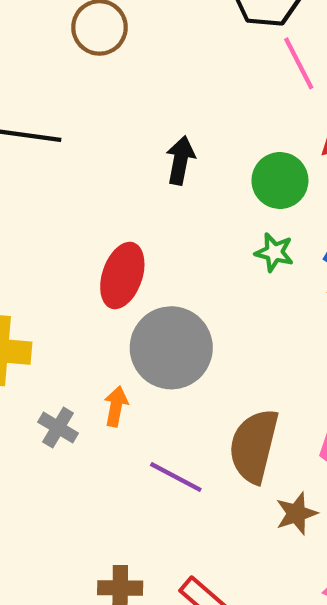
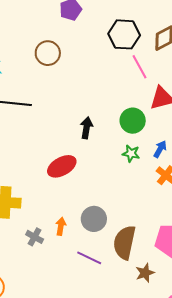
black arrow: (180, 160) -> (86, 128), moved
red ellipse: (122, 276) -> (62, 166), turned 44
gray circle: (171, 348) -> (94, 219), moved, size x0.7

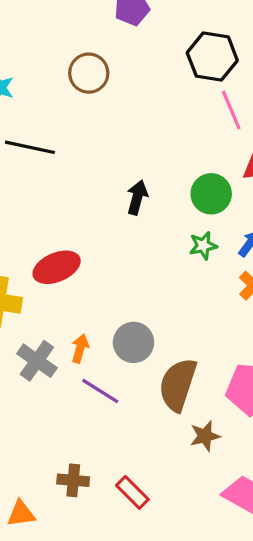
green star: (131, 154) -> (203, 246), turned -30
red ellipse: (62, 166) -> (57, 267), moved
gray cross: (35, 237) -> (37, 361), size x1.4
purple line: (89, 258) -> (100, 391), moved

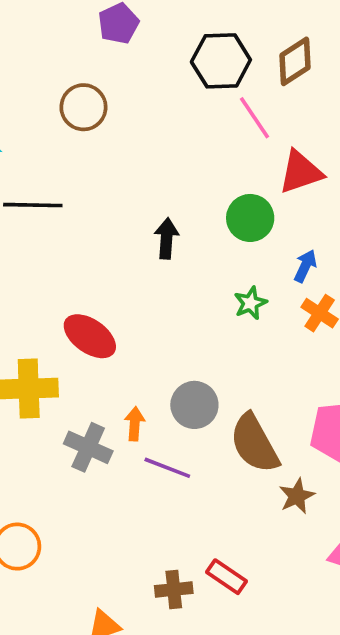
green star: (203, 246) -> (250, 303), moved
red ellipse: (57, 267) -> (90, 336), turned 69
brown semicircle: (178, 385) -> (254, 443), turned -36
brown cross: (73, 480) -> (174, 590), moved

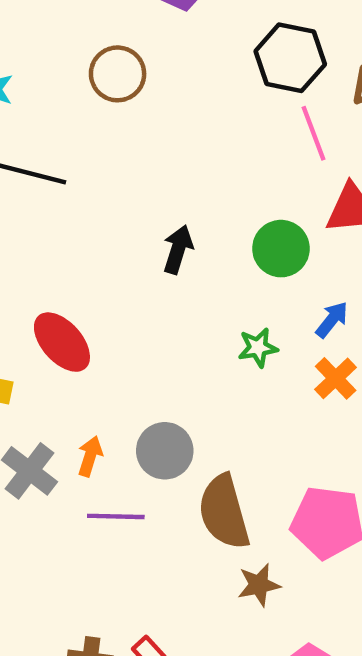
purple line: (167, 468) -> (116, 516), turned -33

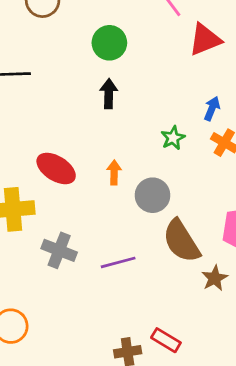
green circle: (281, 249) -> (109, 43), moved
gray circle: (165, 451) -> (153, 195), moved
orange arrow: (90, 456) -> (114, 172), moved

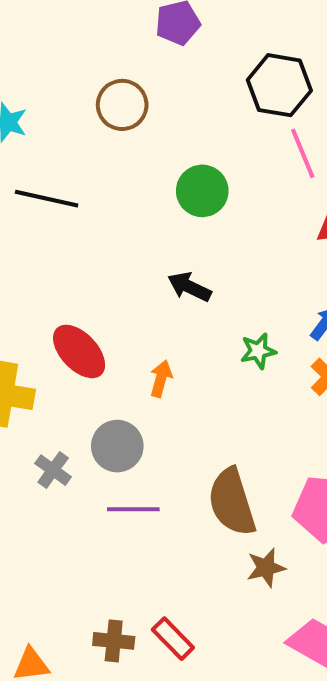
black arrow: (109, 94) -> (189, 287), moved, turned -80
gray circle: (153, 195) -> (117, 446), moved
gray cross: (59, 250) -> (53, 470), size x0.7

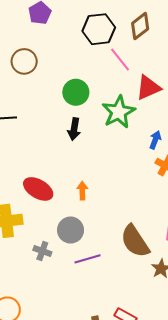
black arrow: (189, 287) -> (74, 129), moved, turned -90
green star: (258, 351) -> (119, 112), moved, size x1.8

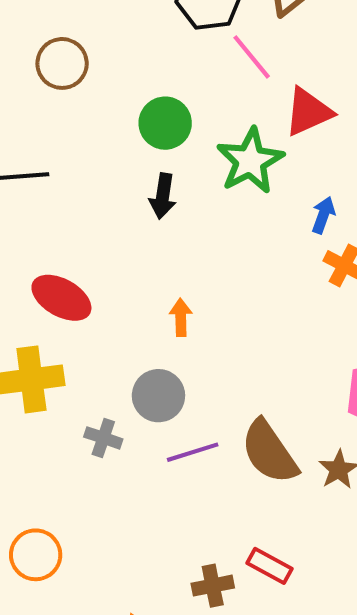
red ellipse: (38, 189) -> (61, 298), moved
brown semicircle: (135, 241) -> (269, 452), moved

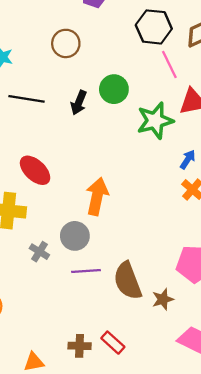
black arrow: (163, 196) -> (79, 103), moved
orange arrow: (181, 317) -> (97, 196), size x1.8

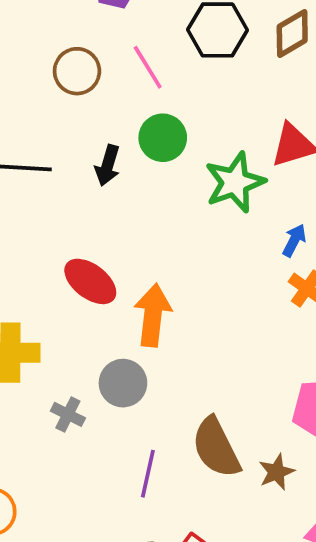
pink line: (169, 65) -> (148, 67), moved
red ellipse: (35, 170) -> (90, 281), moved
purple line: (86, 271) -> (148, 474), moved, turned -68

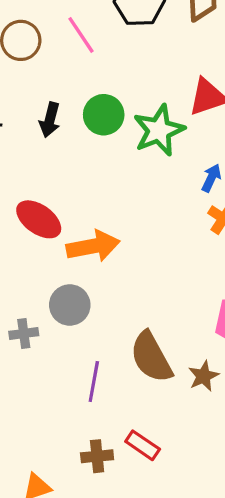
green circle: (163, 138) -> (104, 115), moved
orange arrow: (153, 315) -> (93, 246), turned 75
gray cross: (68, 414) -> (24, 333), turned -32

